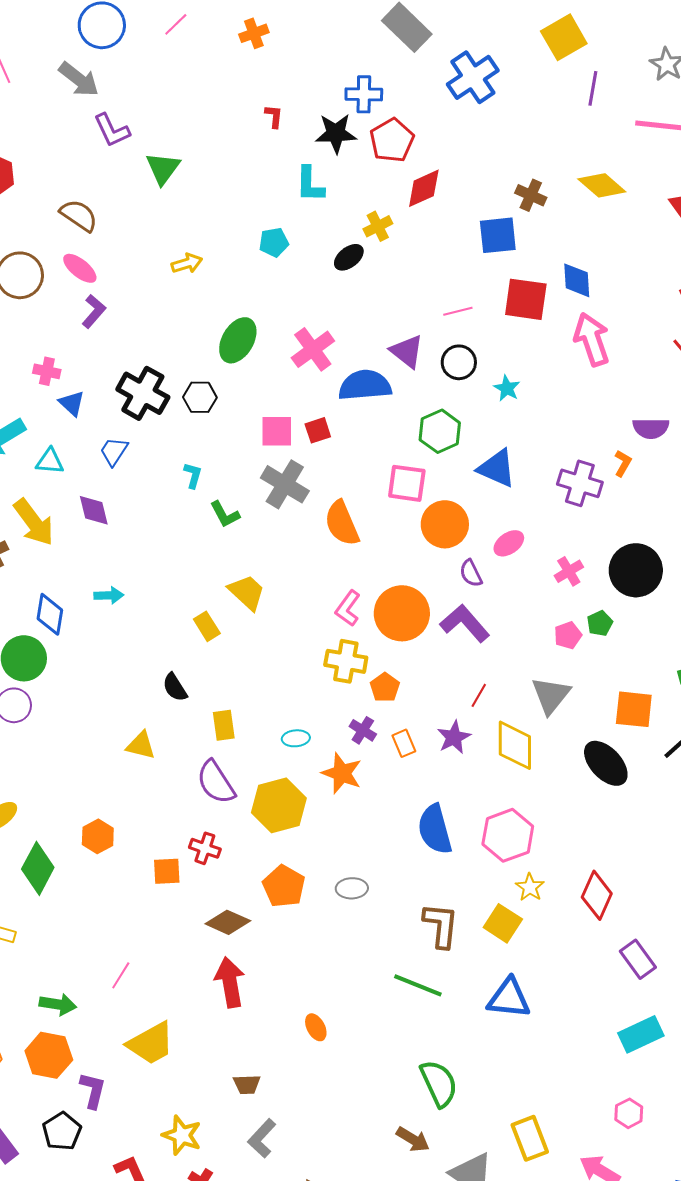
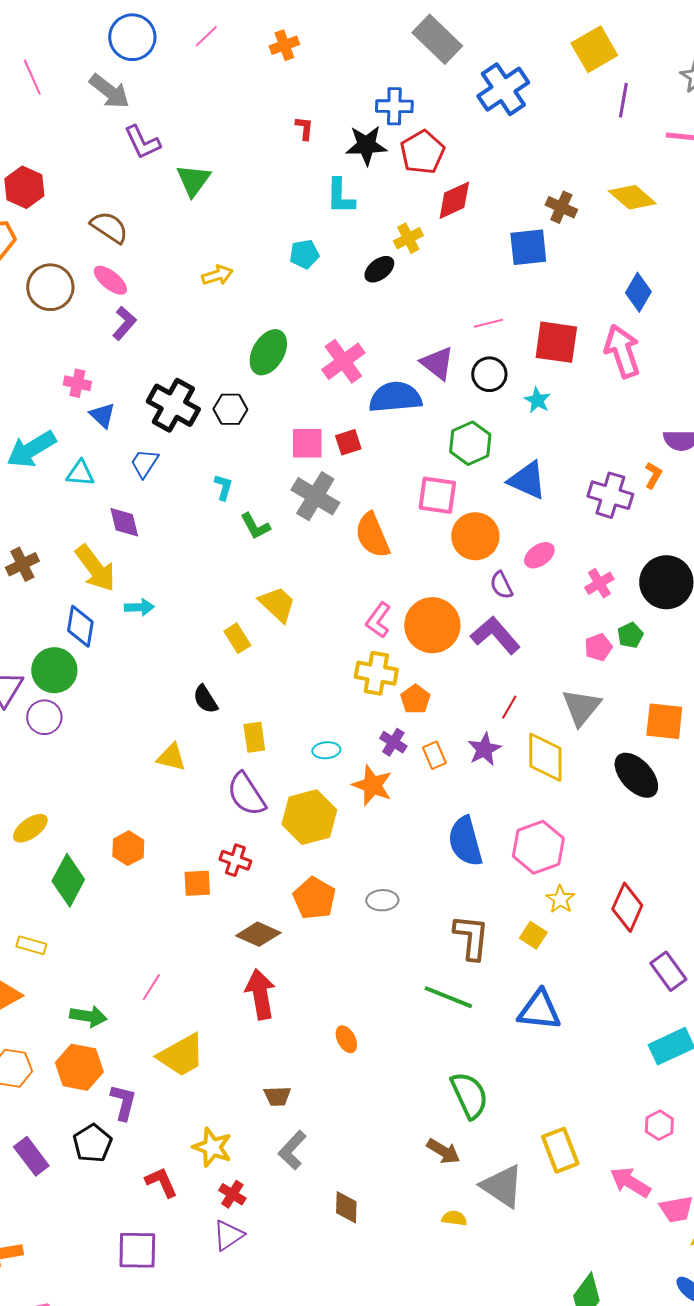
blue diamond: (577, 280) -> (638, 292), moved, turned 33
red square: (526, 299) -> (556, 342), moved
yellow arrow: (34, 522) -> (95, 568), moved
yellow square: (503, 923) -> (533, 935), size x0.7

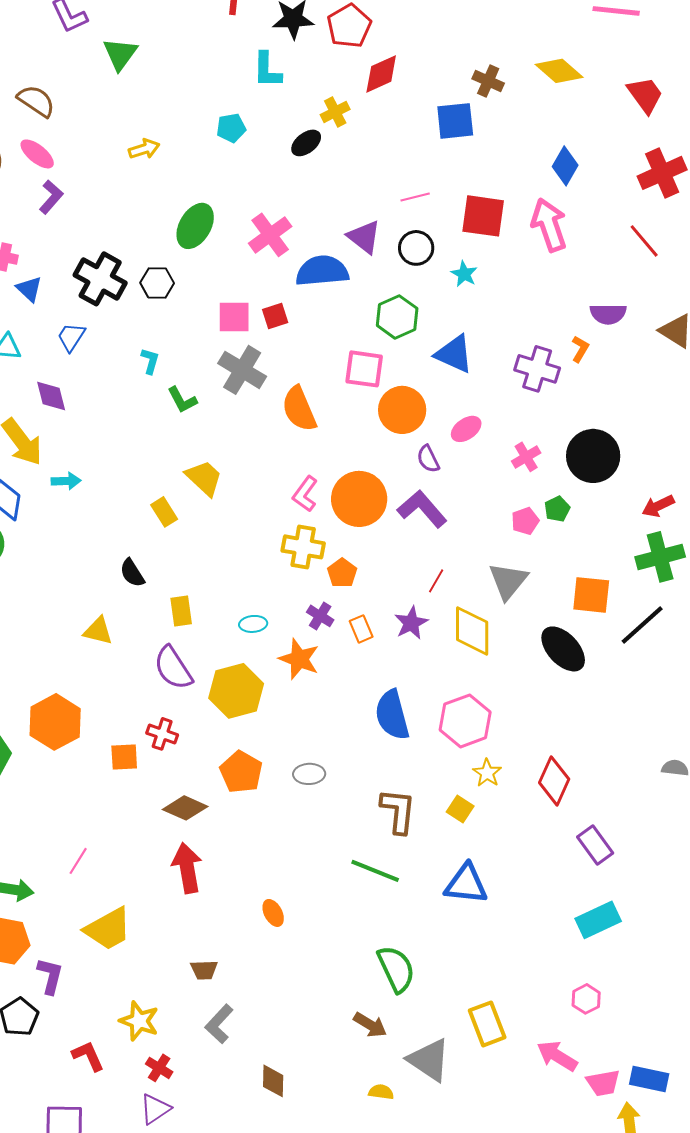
orange hexagon: (128, 848) -> (55, 722), size x1.6

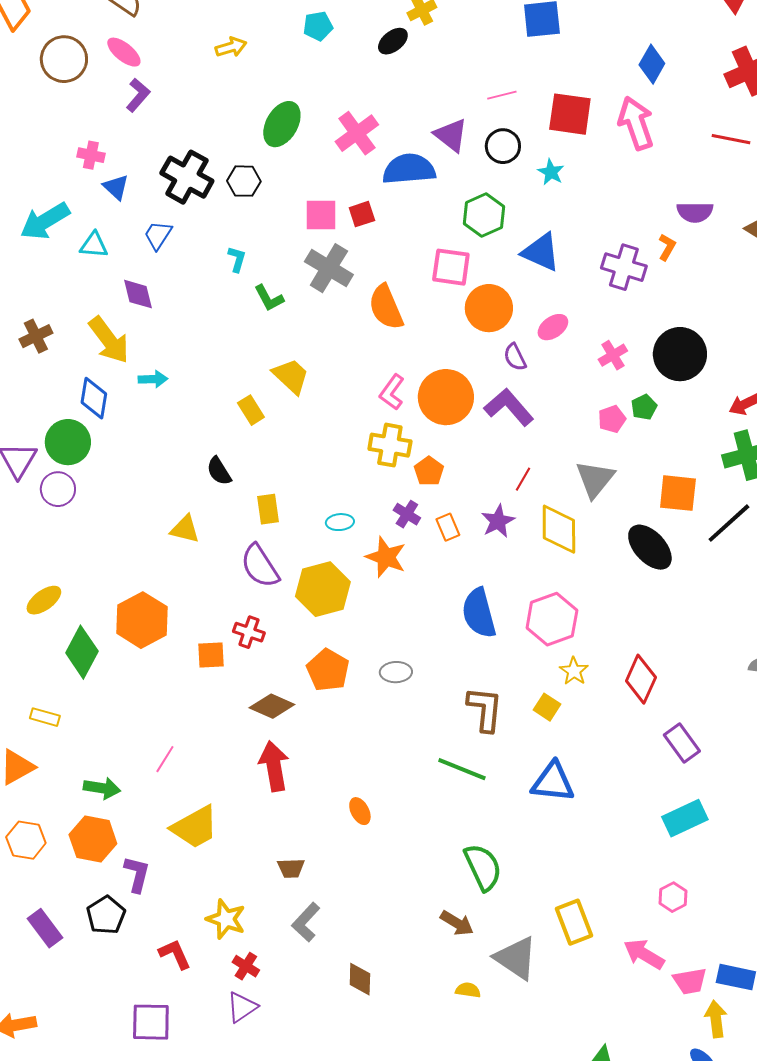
red line: (644, 241) -> (731, 139), turned -39

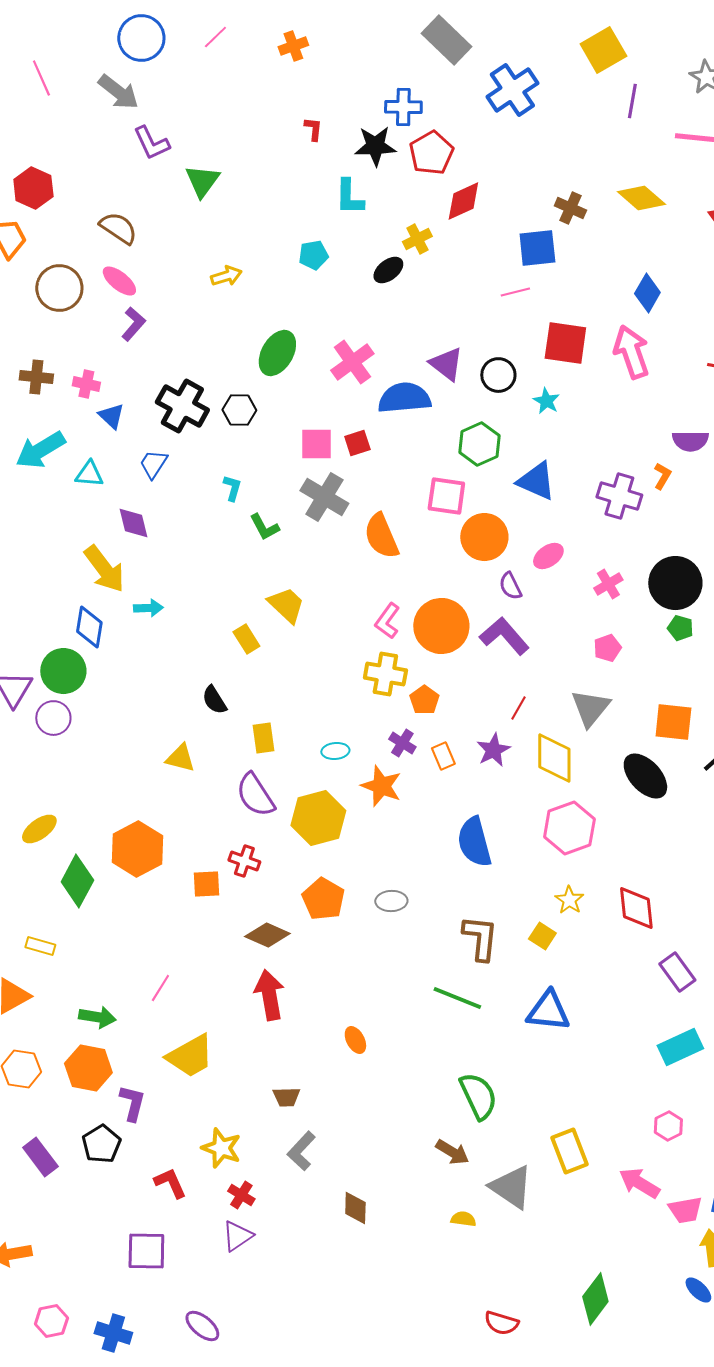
pink line: (502, 95) -> (515, 292), moved
brown cross: (36, 336) -> (36, 377), moved, turned 32
green pentagon: (644, 407) -> (680, 628), moved, turned -30
pink hexagon: (552, 619) -> (569, 828), moved
red diamond: (641, 679) -> (636, 908), turned -30

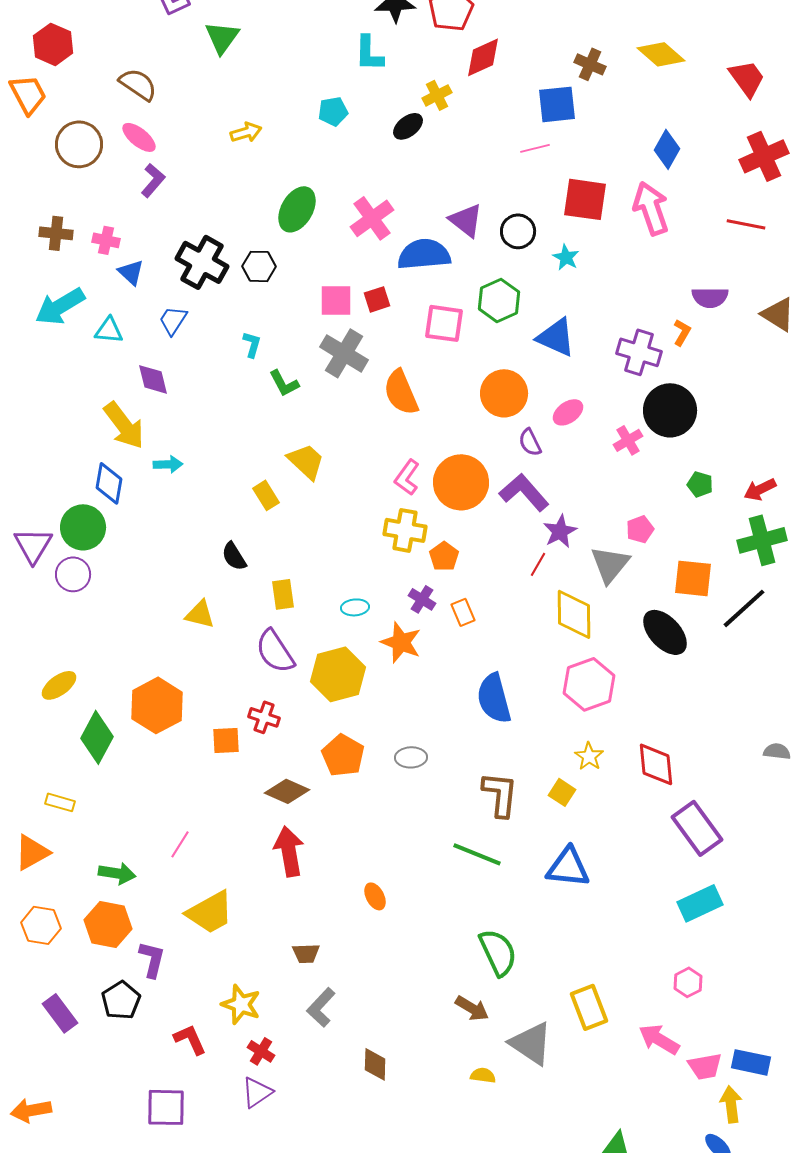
pink square: (446, 496) -> (444, 323), moved
black circle: (675, 583) -> (670, 410), moved
pink pentagon: (607, 648) -> (640, 529), moved
purple star: (493, 750) -> (560, 531), moved
purple rectangle: (677, 972) -> (697, 828), size x1.4

